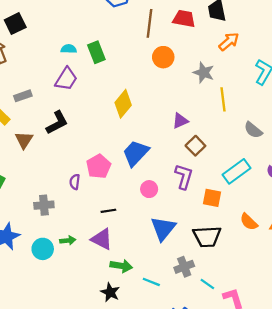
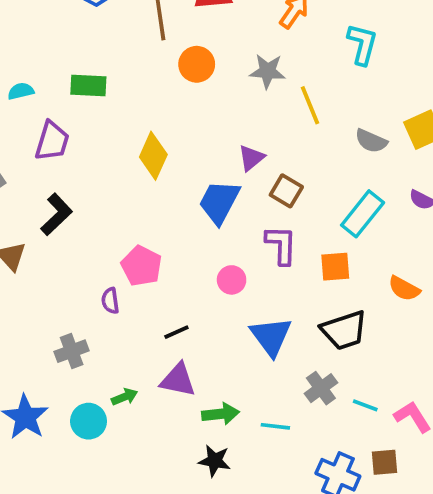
cyan semicircle: (69, 49) -> (21, 91), moved
green rectangle: (96, 52) -> (88, 85), turned -50
blue trapezoid: (136, 153) -> (219, 202), moved

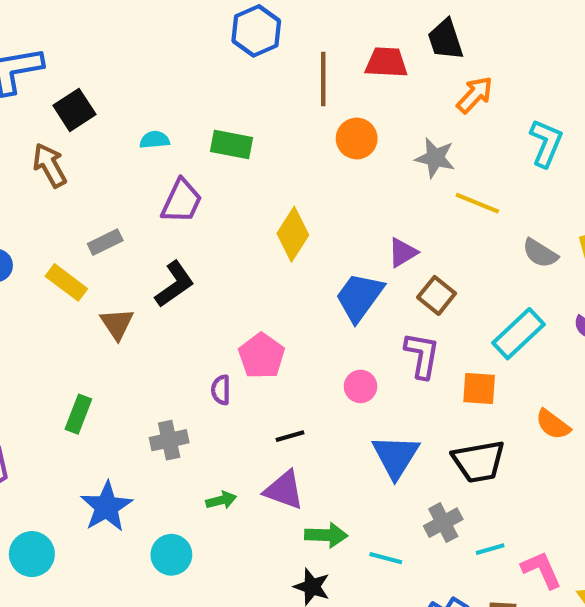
yellow line: (310, 105) -> (477, 203), turned -54
cyan line: (365, 405) -> (490, 549), turned -45
cyan circle: (89, 421) -> (171, 555), moved

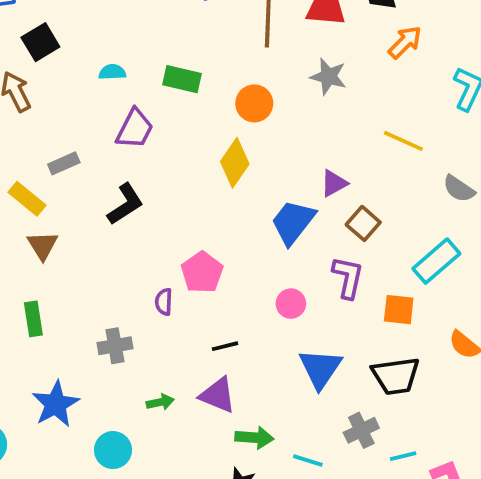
orange circle: (357, 139) -> (254, 103), moved
gray star: (435, 158) -> (328, 77), moved
brown triangle: (117, 324) -> (43, 245), moved
green rectangle: (78, 414) -> (33, 319), turned -32

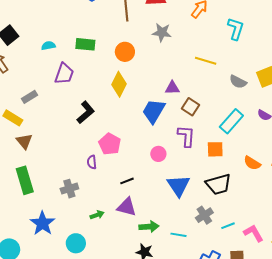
purple triangle: (334, 183) -> (172, 88), turned 35
black L-shape: (125, 204) -> (86, 112), moved
green rectangle: (33, 319) -> (25, 180), size x1.5

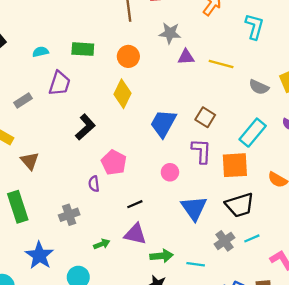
purple triangle: (172, 88) -> (186, 57), moved
gray rectangle: (30, 97) -> (23, 100), moved
brown triangle: (24, 141) -> (30, 161), moved
orange square: (215, 149) -> (235, 165), size x1.4
cyan line: (228, 226) -> (252, 238), moved

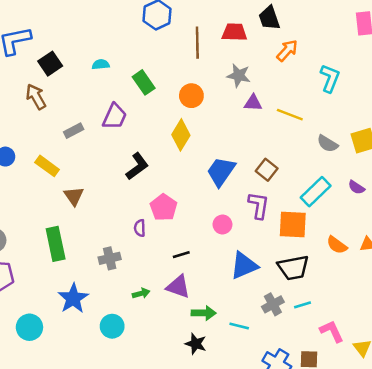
green rectangle: (83, 49) -> (144, 82), turned 45
cyan semicircle: (40, 52) -> (101, 64), moved
blue triangle: (194, 208) -> (244, 266), turned 36

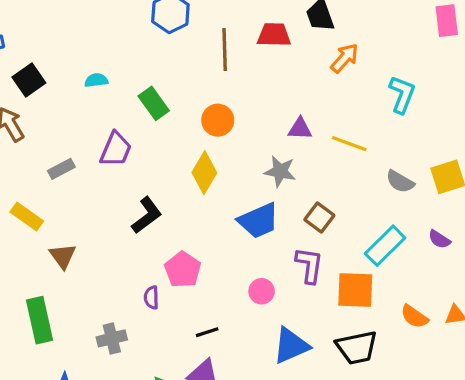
gray star: (239, 76) -> (280, 171), moved
blue trapezoid: (221, 171) -> (259, 221), turned -148

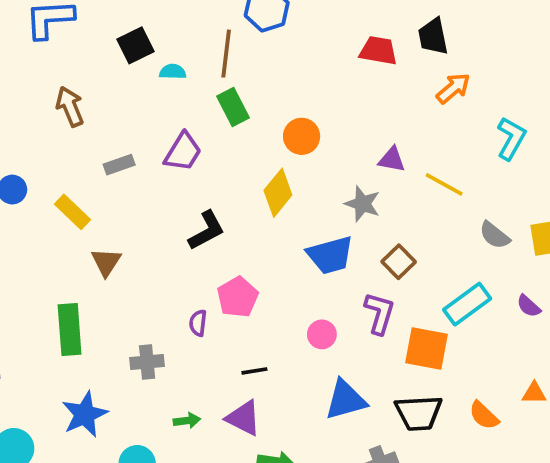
brown line: (225, 49) -> (226, 54), moved
black square: (29, 80) -> (136, 45), moved
orange semicircle: (414, 316) -> (484, 415), moved

